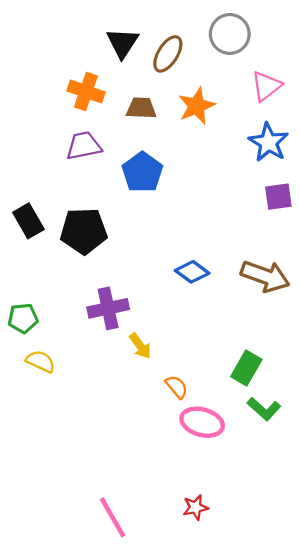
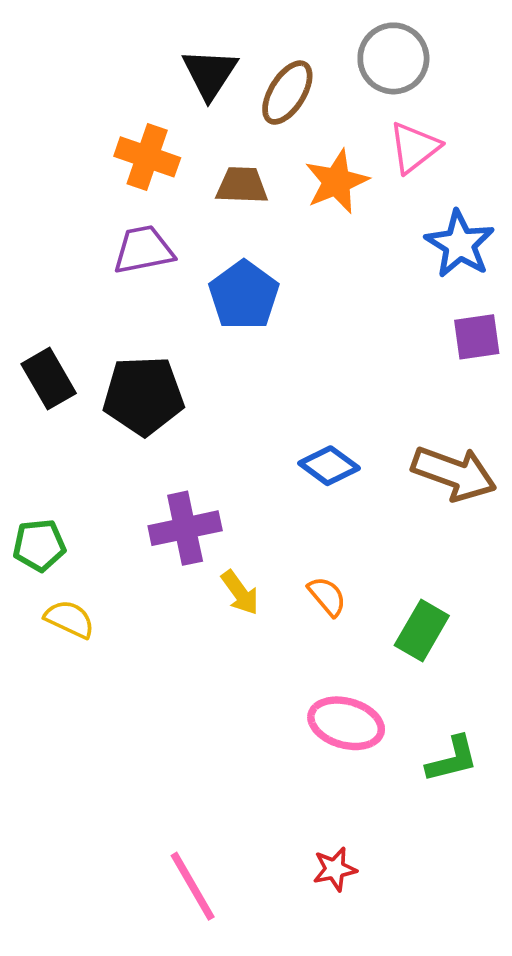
pink triangle: (266, 86) -> (414, 147), moved
orange semicircle: (177, 387) -> (327, 596), moved
green L-shape: (264, 409) -> (452, 759), moved, turned -56

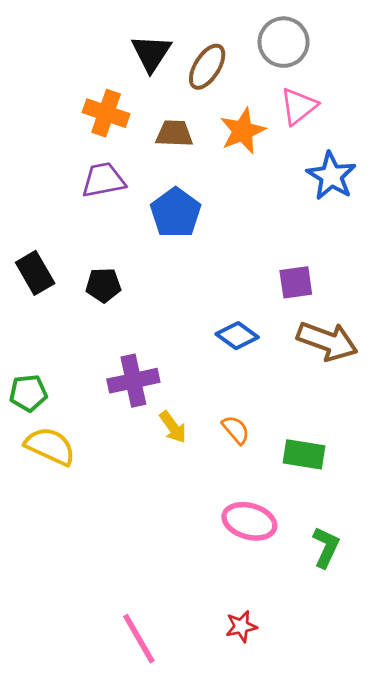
purple square: (477, 337) -> (296, 282), moved
black pentagon: (143, 396) -> (103, 285), size x0.6
yellow semicircle: (70, 619) -> (50, 446), size x1.4
green rectangle: (422, 630) -> (304, 454), turned 69
green L-shape: (452, 759) -> (326, 547), turned -51

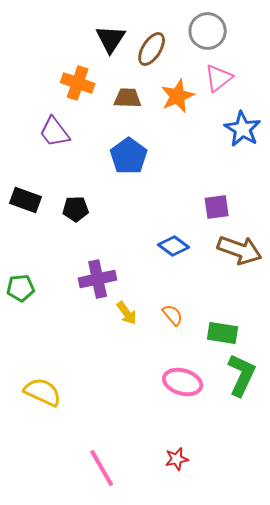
purple trapezoid: (103, 180) -> (55, 132), moved, turned -116
black rectangle: (35, 273) -> (26, 200), turned -40
yellow semicircle: (50, 446) -> (43, 392), moved
green L-shape: (326, 547) -> (242, 375), moved, size x1.4

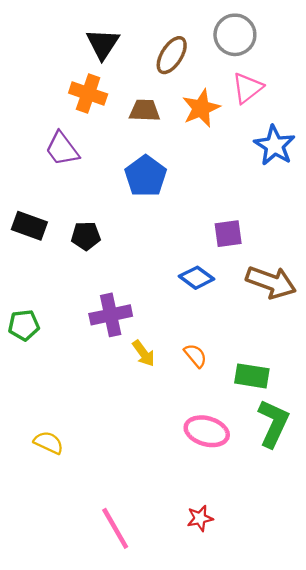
black triangle: (111, 39) -> (103, 44), moved
purple square: (217, 207) -> (228, 234), moved
yellow semicircle: (43, 392) -> (49, 443), size x0.7

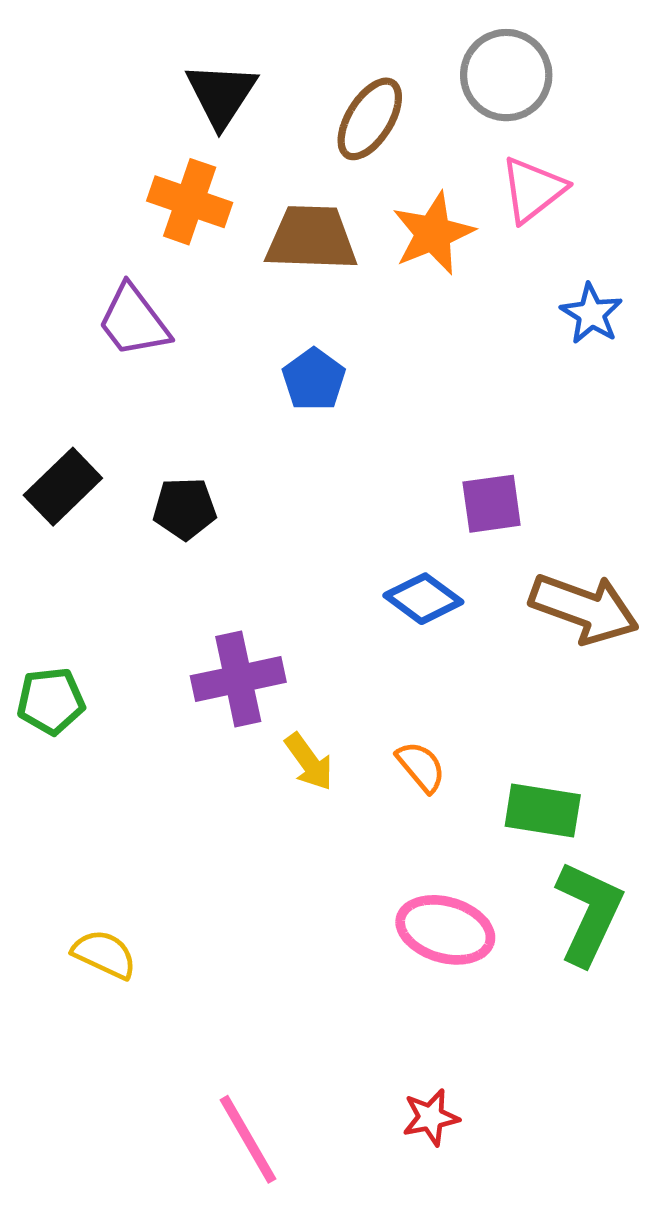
brown trapezoid: (145, 110) -> (311, 238), size x1.4
blue star: (274, 145) -> (591, 314), size x0.7
blue pentagon: (146, 176) -> (314, 379), size x0.7
black rectangle: (29, 226) -> (63, 487), turned -64

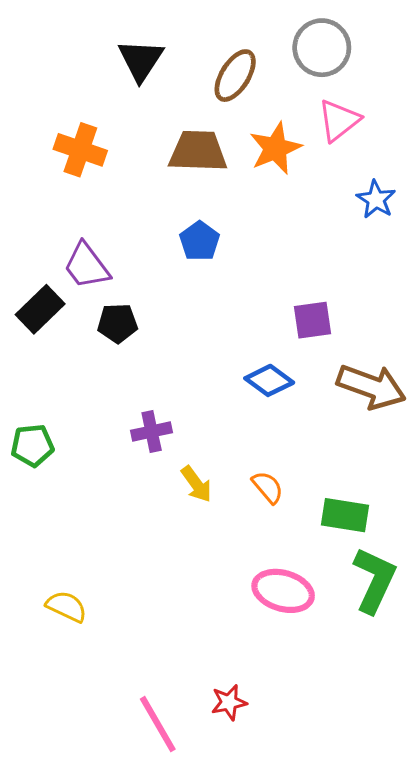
orange cross: (190, 202) -> (80, 150), moved
purple trapezoid: (134, 321) -> (87, 266), moved
purple cross: (238, 679) -> (152, 432), size x0.7
red star: (431, 1117) -> (229, 702), moved

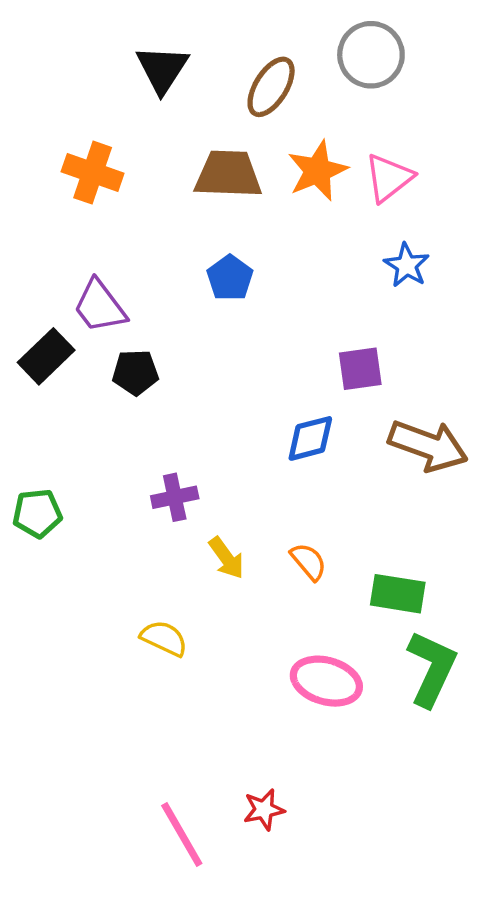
pink triangle: (339, 120) -> (389, 178), moved
blue star: (376, 199) -> (407, 265), moved
blue diamond: (269, 380) -> (310, 438), turned -51
yellow semicircle: (66, 606) -> (164, 638), moved

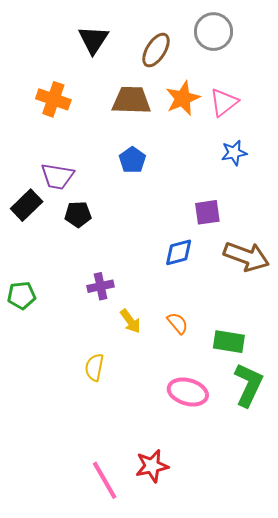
blue star: (407, 265) -> (234, 153), turned 30
purple trapezoid: (100, 306) -> (57, 176), turned -44
yellow semicircle: (164, 638) -> (94, 367), turned -104
red star: (264, 810) -> (152, 466), size x1.4

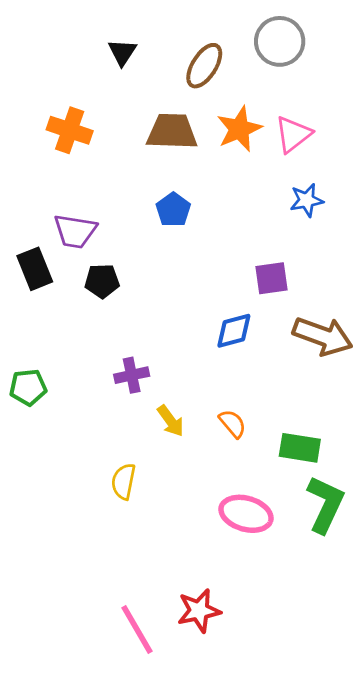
black triangle: (93, 40) -> (122, 52), size x0.7
black rectangle: (27, 205) -> (35, 269), turned -68

